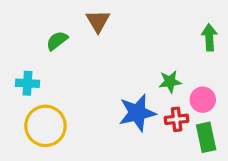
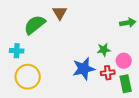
green arrow: (209, 37) -> (128, 23), turned 84
green semicircle: (57, 41) -> (35, 25), size x1.6

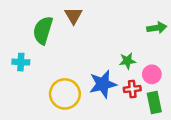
green semicircle: (35, 25) -> (43, 30), turned -35
yellow circle: (28, 77) -> (65, 94), moved

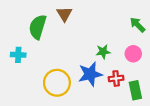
green arrow: (157, 28) -> (138, 25), turned -126
green star: (127, 61) -> (103, 52), moved
pink circle: (152, 74) -> (133, 54), moved

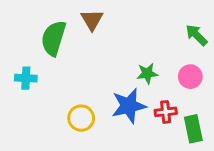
yellow circle: (57, 83) -> (81, 118), size x0.7

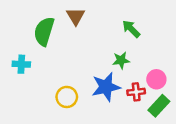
green arrow: (196, 35) -> (131, 29), moved
pink circle: (190, 77) -> (156, 79), moved
green rectangle: (193, 129) -> (159, 106), turned 55

